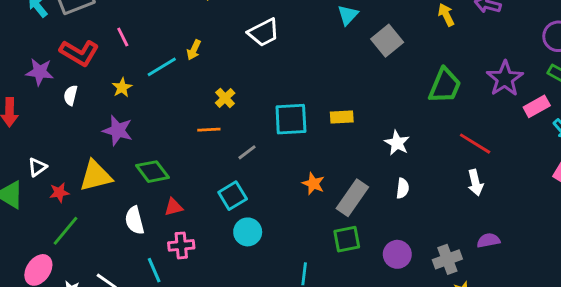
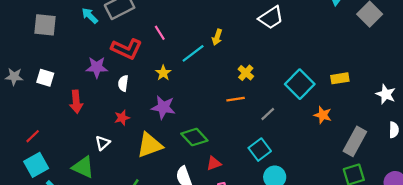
cyan square: (291, 119) -> (300, 84), turned -36
orange star: (313, 184) -> (323, 115), moved
red star: (59, 193) -> (122, 118), moved

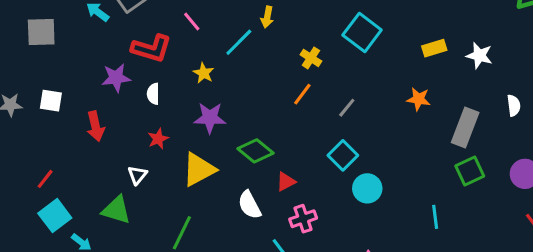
cyan square: (300, 84) -> (362, 33), moved
white star: (386, 94) -> (479, 56), moved
orange line: (236, 99) -> (302, 94), turned -36

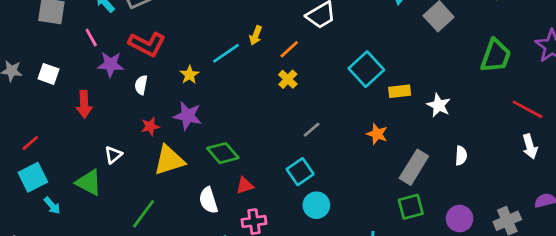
pink line: (192, 21) -> (91, 37), moved
cyan square: (362, 33) -> (366, 69), moved
orange line: (302, 94) -> (289, 49), moved
red star: (158, 139) -> (150, 126), moved

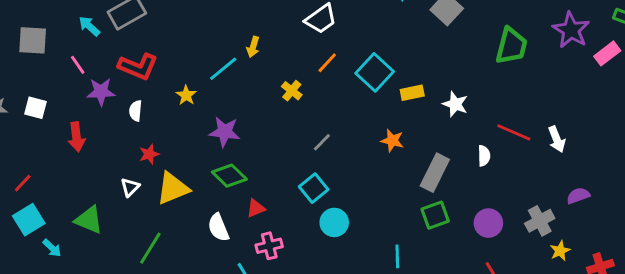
orange line: (289, 49) -> (327, 63), moved
red line: (527, 109) -> (514, 132), moved
purple star: (188, 116) -> (225, 132), moved
white triangle: (113, 155) -> (130, 187), moved

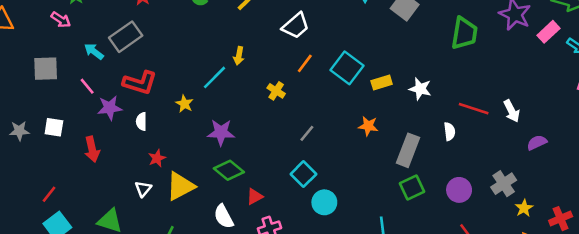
purple semicircle: (578, 196) -> (537, 143), moved

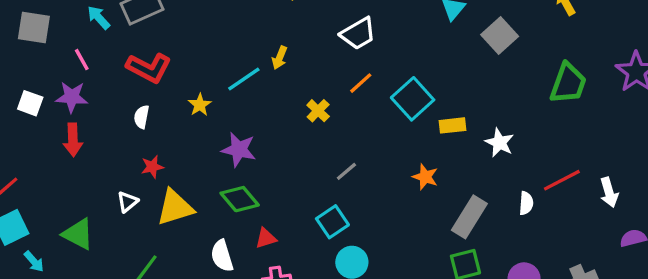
purple star: (110, 108) -> (72, 97), moved
red line: (474, 109) -> (562, 180), turned -56

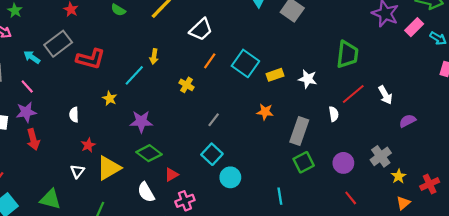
red L-shape: (149, 68) -> (91, 59), moved
green trapezoid: (568, 83) -> (347, 54), moved

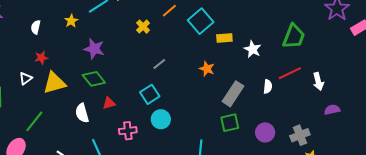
pink cross: (185, 201) -> (128, 131), moved

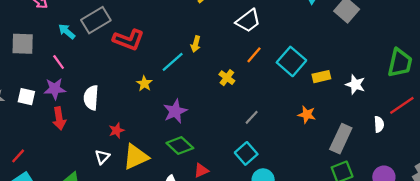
white semicircle: (36, 27) -> (91, 98), moved, size x1.5
purple star: (94, 49) -> (175, 111), turned -30

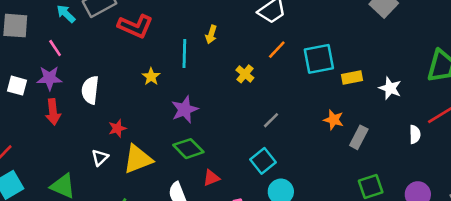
cyan square: (291, 61) -> (319, 59), turned 36
cyan line: (173, 62) -> (184, 53), turned -50
gray rectangle: (341, 139) -> (359, 137), moved, size x0.7

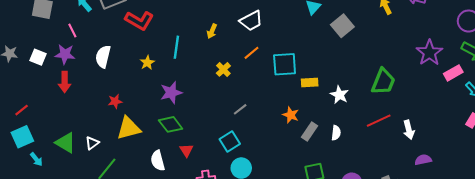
yellow arrow: (211, 34) -> (212, 31), moved
white semicircle: (90, 90) -> (103, 57), moved
white semicircle: (415, 134) -> (336, 133), moved
white triangle: (100, 158) -> (92, 143), moved
red triangle: (211, 178) -> (186, 150), turned -48

